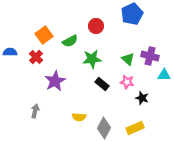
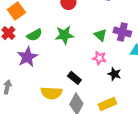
green semicircle: (70, 41) -> (34, 35), moved
black rectangle: (102, 84) -> (74, 78), moved
yellow semicircle: (79, 117) -> (51, 93), size x1.5

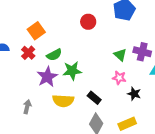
green star: (64, 35) -> (72, 71), moved
yellow semicircle: (51, 93) -> (63, 101), moved

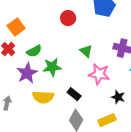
green triangle: (120, 55) -> (86, 51), moved
pink star: (119, 78) -> (99, 74), size x1.5
black star: (134, 94) -> (118, 97), moved

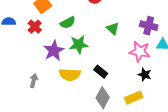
green semicircle: (34, 51) -> (68, 23), moved
pink star: (99, 74) -> (140, 52), moved

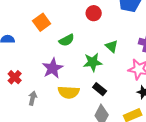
red cross: (35, 27) -> (15, 77), moved
green star: (79, 45) -> (93, 62), moved

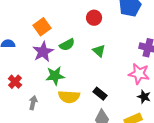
green triangle: (112, 46) -> (99, 51), moved
green star: (93, 62) -> (55, 76), moved
purple star: (53, 68) -> (43, 52), moved

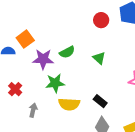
red circle: (94, 18) -> (101, 20), moved
orange square: (42, 27) -> (25, 39), moved
purple star: (43, 52) -> (43, 59), turned 30

